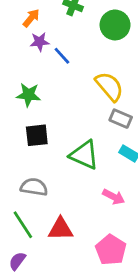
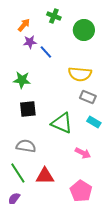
yellow semicircle: (109, 86) -> (80, 74), turned 135

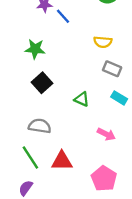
yellow semicircle: (80, 74) -> (103, 42), size x0.7
black square: (28, 109) -> (42, 83), turned -36
green triangle: (62, 123) -> (82, 99), size x0.6

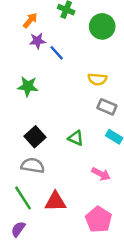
black square: (42, 83) -> (35, 137), moved

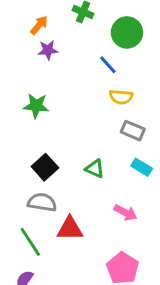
blue line: (57, 53) -> (108, 65), moved
red triangle: (55, 202) -> (70, 229), moved

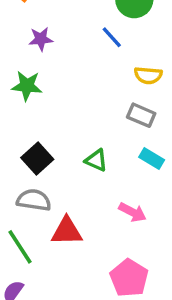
purple star: (48, 50) -> (41, 39), moved
yellow semicircle: (121, 97) -> (148, 75), moved

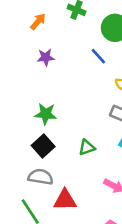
green star: (27, 86) -> (46, 114), moved
green triangle: (96, 160) -> (87, 147), turned -42

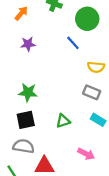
black square: (43, 146) -> (26, 120), turned 30

